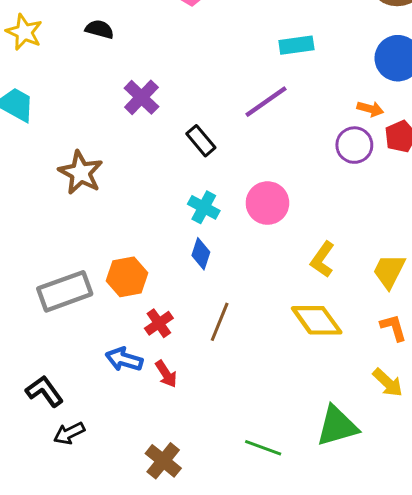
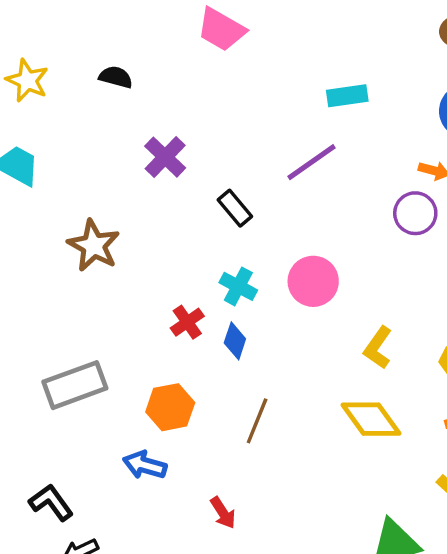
orange hexagon: (127, 277) -> (170, 407), moved
red cross: (159, 323) -> (187, 322), moved
red arrow: (166, 374) -> (223, 513), moved

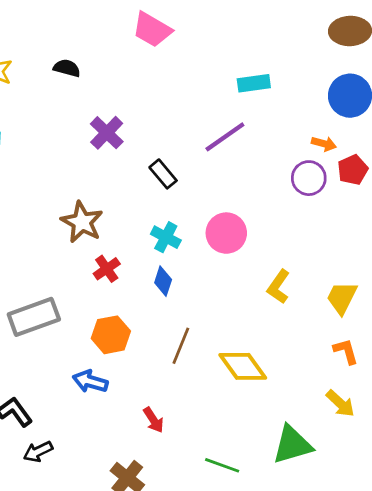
brown star: (94, 246) -> (82, 222), moved
red cross: (187, 322) -> (107, 269), moved
yellow diamond: (371, 419) -> (243, 366), moved

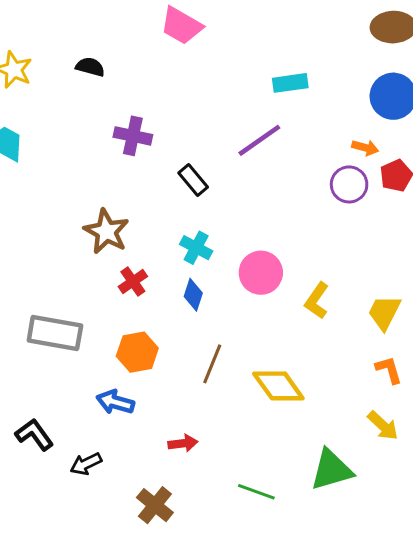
purple cross: (107, 133) -> (133, 136), turned -32
pink circle: (226, 233) -> (261, 273), moved
gray rectangle: (34, 317) -> (55, 333), turned 30
red arrow: (153, 420) -> (183, 443), turned -64
black arrow: (38, 452) -> (86, 464), moved

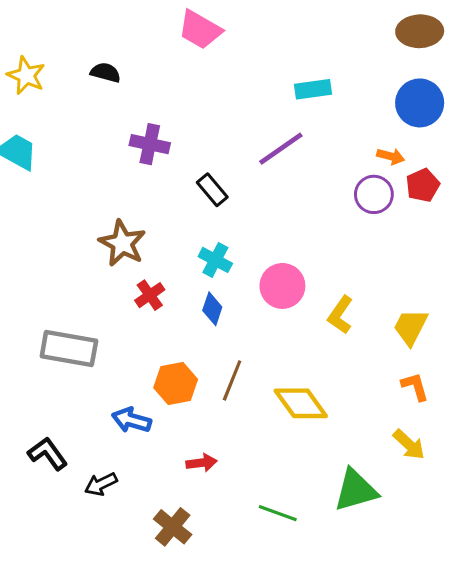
orange hexagon: (137, 352) -> (176, 383), moved

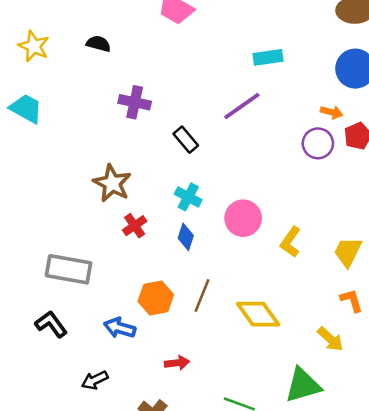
yellow arrow: (409, 444) -> (330, 339), moved
black L-shape: (48, 454) -> (51, 324), moved

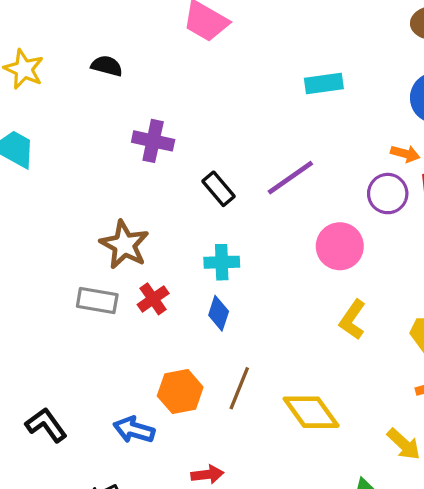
purple line: (242, 106) -> (290, 178), moved
cyan cross: (188, 197) -> (222, 262), turned -30
pink circle: (243, 218) -> (340, 246), moved
gray rectangle: (69, 269) -> (97, 301), moved, size x0.7

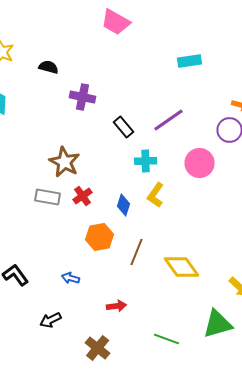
black semicircle: (107, 66) -> (49, 67), moved
cyan cross: (222, 262) -> (146, 161), moved
yellow L-shape: (353, 320) -> (156, 195), moved
orange hexagon: (180, 391) -> (100, 237), moved
blue arrow: (134, 430) -> (71, 278), size x0.7

